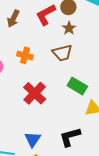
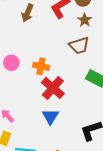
orange cross: (25, 55) -> (41, 66), moved
blue triangle: (33, 139) -> (50, 117), moved

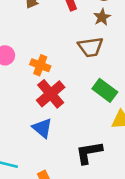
blue triangle: (50, 117) -> (42, 128), turned -30

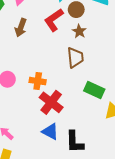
brown trapezoid: (91, 47) -> (75, 58), turned -75
black L-shape: (89, 153) -> (75, 142), moved, turned -70

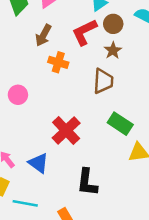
orange cross: (38, 81) -> (58, 62), moved
blue triangle: (50, 132) -> (38, 163), moved

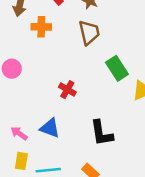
green rectangle: (120, 124) -> (117, 68), turned 40
red cross: (66, 130) -> (67, 90), size x0.6

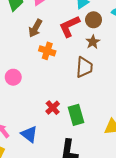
green rectangle: (117, 68) -> (76, 115), moved

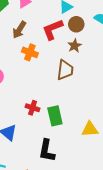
red cross: (53, 108) -> (33, 108), turned -32

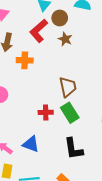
brown trapezoid: (65, 70) -> (68, 87), moved

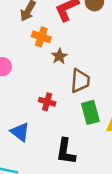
brown star: (65, 39) -> (59, 56), moved
green rectangle: (70, 113) -> (90, 112), moved

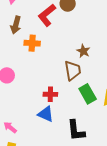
brown star: (59, 56) -> (83, 51), moved
blue triangle: (20, 132) -> (46, 114), moved

